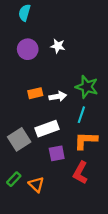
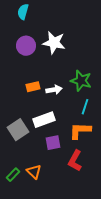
white star: (58, 46) -> (54, 43), size x1.6
cyan line: (81, 115) -> (85, 107), moved
green rectangle: (14, 179) -> (13, 175), moved

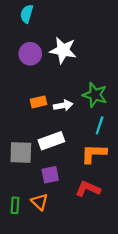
gray square: (18, 130) -> (21, 152), turned 35
purple square: (53, 143) -> (50, 175), moved
red L-shape: (75, 161) -> (88, 189), turned 85
green rectangle: (13, 175) -> (15, 205), turned -40

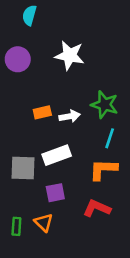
purple circle: (30, 54) -> (18, 59), moved

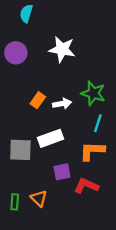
orange rectangle: (42, 112) -> (38, 100), turned -42
purple square: (55, 193) -> (62, 172), moved

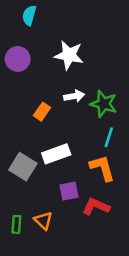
white arrow: (62, 104) -> (74, 96), moved
gray square: (20, 150) -> (23, 167), turned 30
orange L-shape: (92, 151) -> (102, 168), turned 72

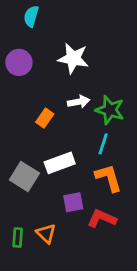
cyan line: (109, 137) -> (103, 144), moved

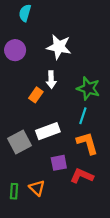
white arrow: (79, 102) -> (51, 80), moved, turned 98
gray square: (24, 176) -> (19, 142), turned 30

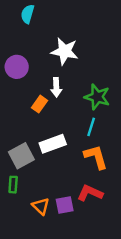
purple circle: (15, 50) -> (17, 67), moved
purple square: (59, 163) -> (65, 205), moved
green rectangle: (14, 191) -> (13, 185), moved

